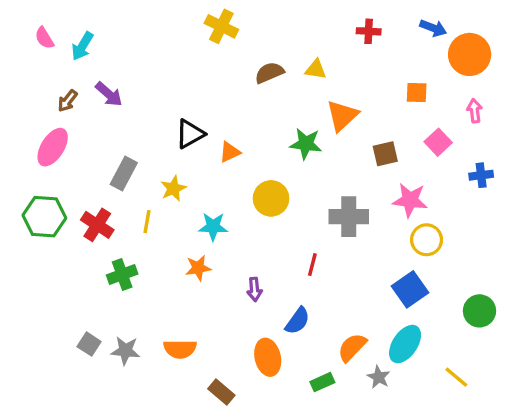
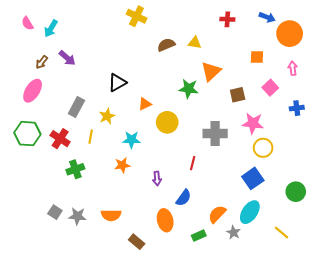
orange triangle: (230, 152) -> (145, 104), moved

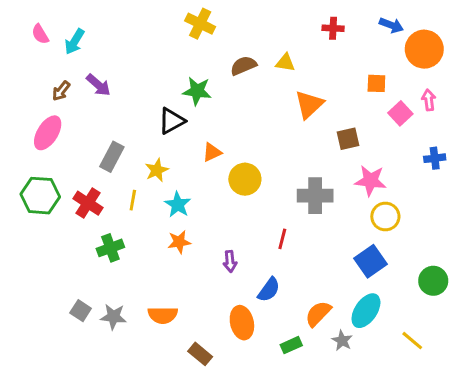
pink square: (270, 88) -> (400, 113), moved
green star: (189, 89) -> (197, 91), moved
cyan star: (131, 140) -> (178, 205), moved, turned 30

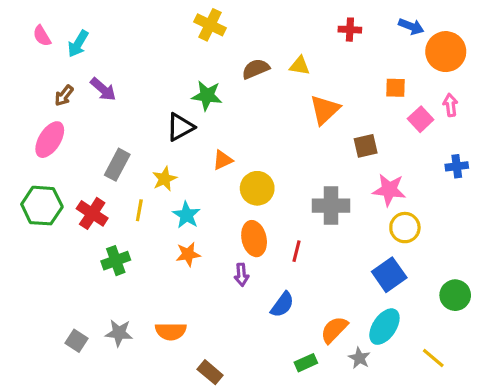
gray square: (81, 311) -> (76, 341), moved
orange ellipse: (242, 323) -> (254, 239), moved

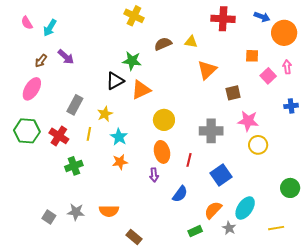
red cross: (350, 30) -> (223, 19), size x1.6
orange triangle: (223, 160) -> (141, 90), moved, size x1.5
blue square: (389, 275) -> (221, 175), moved
yellow line: (433, 358) -> (276, 228), turned -49

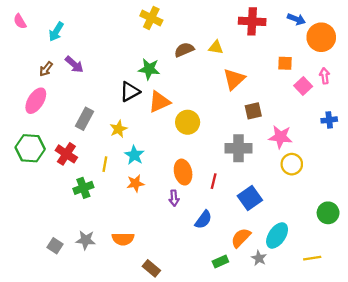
pink semicircle: (27, 23) -> (20, 21), moved
brown square: (233, 93) -> (253, 111), moved
yellow circle: (164, 120) -> (188, 122), moved
yellow line: (89, 134) -> (105, 164), moved

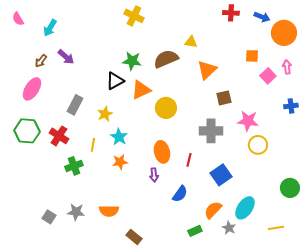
red cross: (252, 21) -> (231, 13), moved, size x0.7
brown semicircle: (184, 50) -> (166, 59), moved, size x1.4

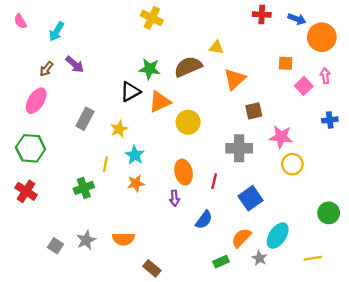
red cross: (59, 136) -> (26, 191), moved
gray star: (76, 212) -> (86, 240), turned -30

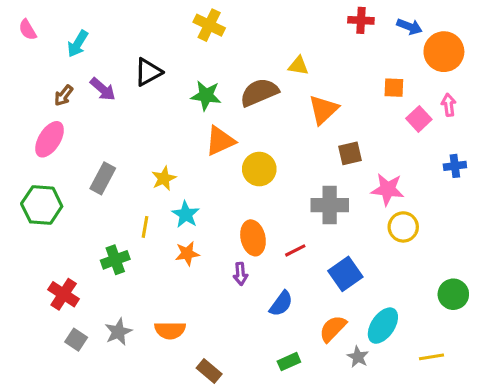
black triangle: (130, 92) -> (148, 72), moved
gray rectangle: (85, 119) -> (103, 178), moved
red line: (214, 181) -> (295, 250), turned 49
red cross: (26, 191) -> (64, 294), moved
green rectangle: (221, 262) -> (289, 362), moved

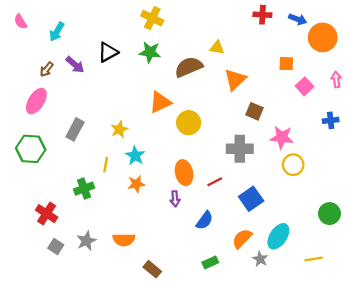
green star: (206, 95) -> (150, 52), moved
pink arrow: (449, 105) -> (336, 79), moved
brown square: (350, 153) -> (255, 111), turned 36

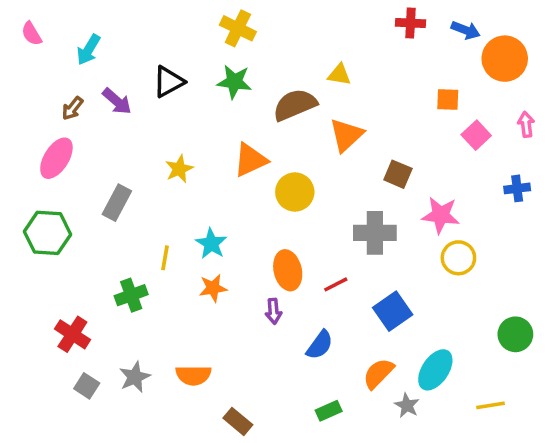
orange triangle: (235, 79) -> (346, 135), moved
yellow star: (119, 129) -> (179, 169), moved

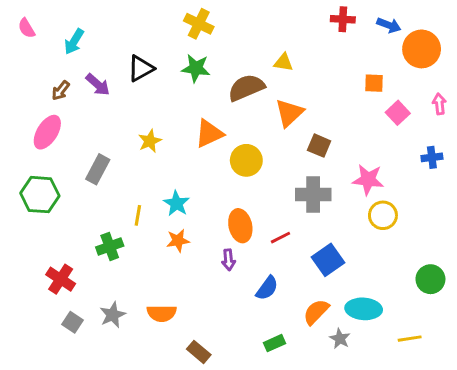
brown square: (398, 174) -> (319, 146), moved
cyan ellipse: (435, 370) -> (364, 309), turned 60

